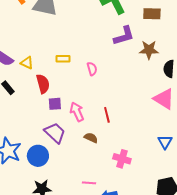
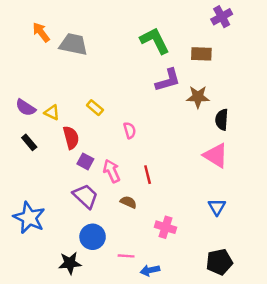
yellow rectangle: (63, 59) -> (95, 108), turned 40
pink semicircle: (92, 69) -> (130, 130), moved
purple square: (55, 104) -> (85, 161), turned 32
blue circle: (38, 156) -> (93, 237), moved

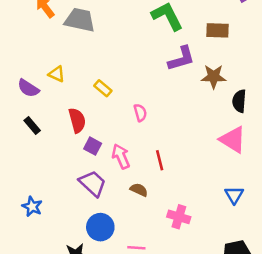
yellow triangle: (52, 112) -> (57, 74), moved
blue star: (29, 218) -> (32, 207), size x0.6

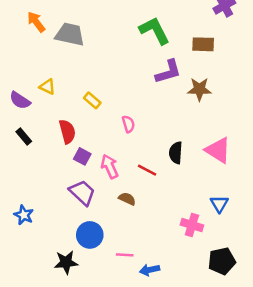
black semicircle: (239, 101) -> (176, 153), moved
red line: (160, 160) -> (147, 170), turned -48
pink cross: (179, 217) -> (192, 225), moved

